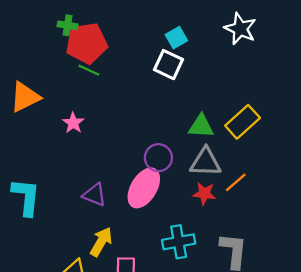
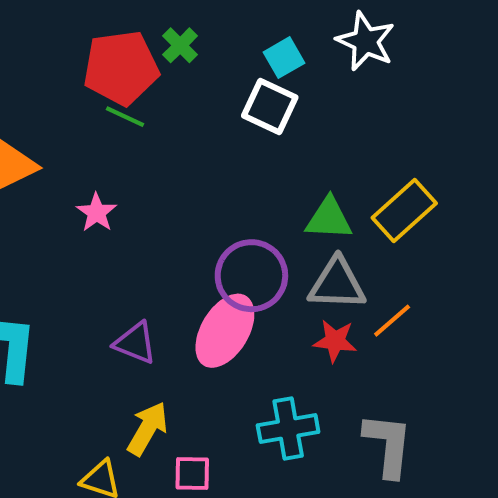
green cross: (68, 25) -> (180, 45), moved, turned 36
white star: (240, 29) -> (366, 41), moved
purple circle: (158, 158) -> (251, 276), size x1.4

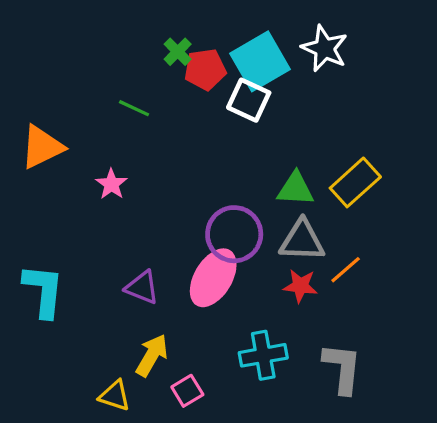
cyan square: (284, 58) -> (260, 61), size x1.8
red pentagon: (121, 68) -> (205, 69), moved, size x0.7
pink square: (192, 473) -> (187, 391), turned -32

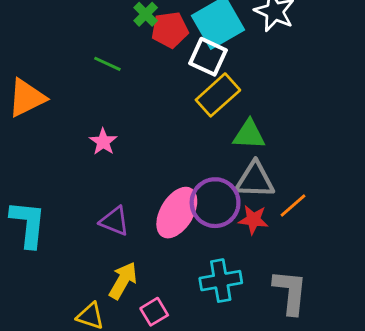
yellow rectangle: (355, 182) -> (218, 95), moved
pink star: (111, 184) -> (103, 142), moved
purple circle: (234, 234) -> (215, 203), moved

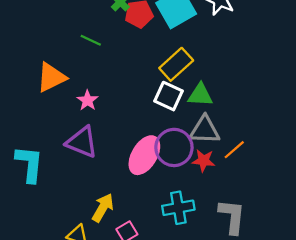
white square: (208, 57) -> (168, 96), moved
orange triangle: (27, 98) -> (51, 77), moved
purple triangle: (114, 221) -> (82, 142), moved, size x1.4

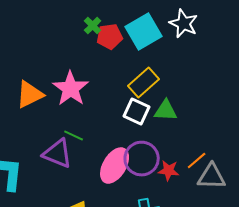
green line: (91, 40) -> (74, 136), moved
pink star: (87, 100) -> (71, 89), moved, size x1.8
gray triangle: (205, 130) -> (212, 177), moved

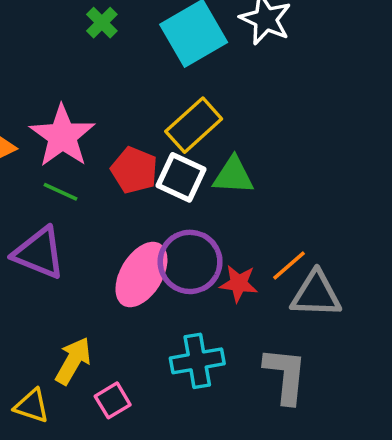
red pentagon: (110, 37) -> (134, 170), moved, turned 30
green line: (74, 136) -> (61, 192), moved

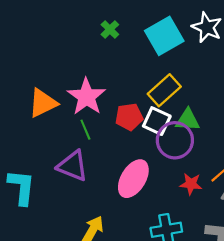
red pentagon: (134, 170) -> (129, 117), turned -30
green line: (61, 192) -> (85, 130), turned 42
purple circle: (190, 262) -> (175, 140), moved

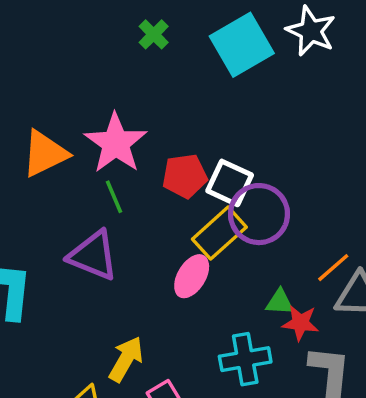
yellow rectangle: (164, 90) -> (219, 233), moved
green triangle: (188, 120) -> (280, 302), moved, size x0.7
pink ellipse: (133, 179) -> (192, 276), size x0.7
red star: (191, 184) -> (300, 323), moved

